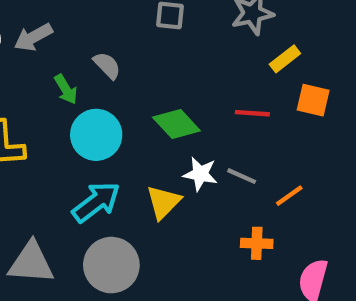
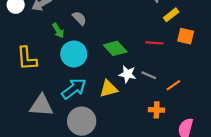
yellow triangle: (163, 202) -> (108, 89), turned 30
gray triangle: (31, 263) -> (41, 105), moved

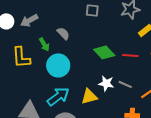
green diamond: (115, 48) -> (104, 52), moved
yellow L-shape: (27, 58) -> (21, 57), moved

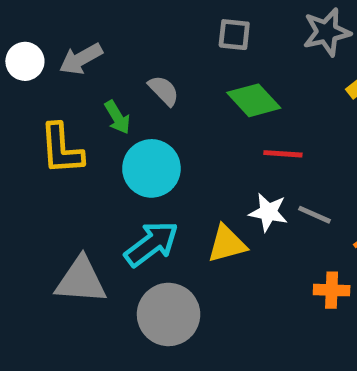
green diamond: (104, 52) -> (254, 100), moved
red line: (130, 55) -> (283, 154), moved

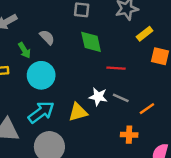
green diamond: (254, 100) -> (91, 42), turned 30
red line: (283, 154) -> (116, 68), moved

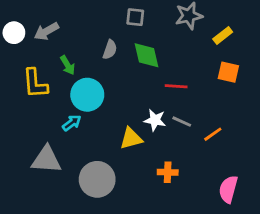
yellow rectangle: (145, 34) -> (223, 35), moved
gray semicircle: (47, 37) -> (110, 50), moved, turned 63
cyan arrow: (41, 112) -> (72, 123), moved, size x0.6
orange cross: (129, 135) -> (168, 172), moved

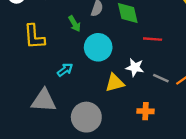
green arrow: (68, 65) -> (74, 24), moved
cyan circle: (87, 95) -> (98, 47), moved
gray line: (182, 122) -> (161, 78), moved

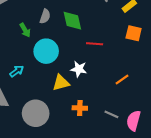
gray line: (161, 78) -> (111, 114), moved
orange cross: (145, 111) -> (80, 108), moved

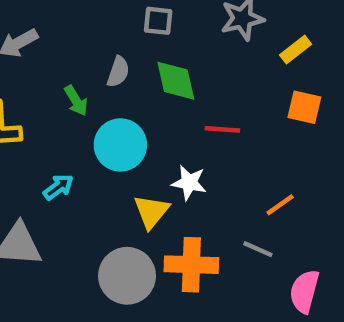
yellow triangle: (61, 83) -> (151, 211), turned -36
orange cross: (80, 108) -> (191, 265), size x1.6
gray circle: (36, 113) -> (127, 276), moved
gray line: (111, 114) -> (258, 249), moved

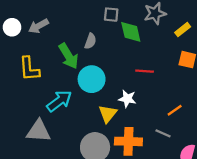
green diamond: (176, 81) -> (131, 32), moved
green arrow: (76, 101) -> (69, 56), size x1.6
cyan arrow: (58, 187) -> (59, 101), size x1.6

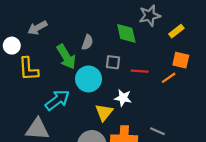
gray square: (111, 15) -> (113, 62), moved
white circle: (12, 27) -> (12, 46), moved
orange line: (175, 110) -> (169, 78), moved

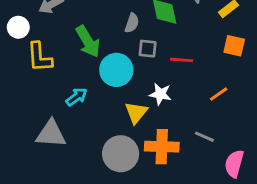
gray semicircle: (87, 42) -> (132, 23), moved
orange line: (169, 78) -> (219, 94), moved
cyan arrow: (57, 100) -> (77, 97), size x0.7

